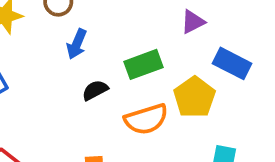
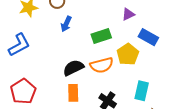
black semicircle: (95, 90) -> (73, 68), moved, size x1.5

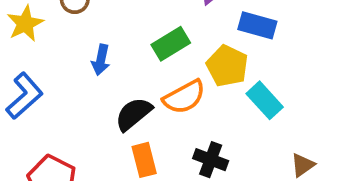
blue arrow: (66, 24) -> (101, 60), moved
cyan rectangle: (142, 91) -> (265, 100), moved, turned -42

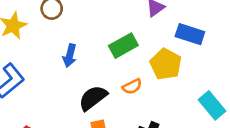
orange semicircle: (184, 97) -> (132, 86), size x0.6
cyan rectangle: (265, 100) -> (212, 105), moved

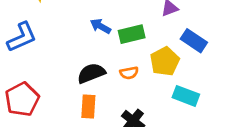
blue arrow: (70, 56) -> (101, 26), moved, turned 90
cyan rectangle: (212, 105) -> (186, 96), moved, turned -45

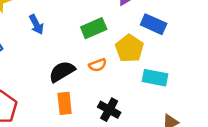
blue arrow: (101, 26) -> (36, 24), moved, turned -138

